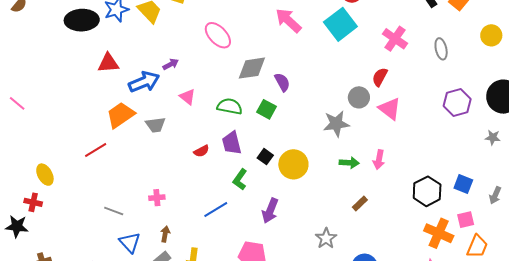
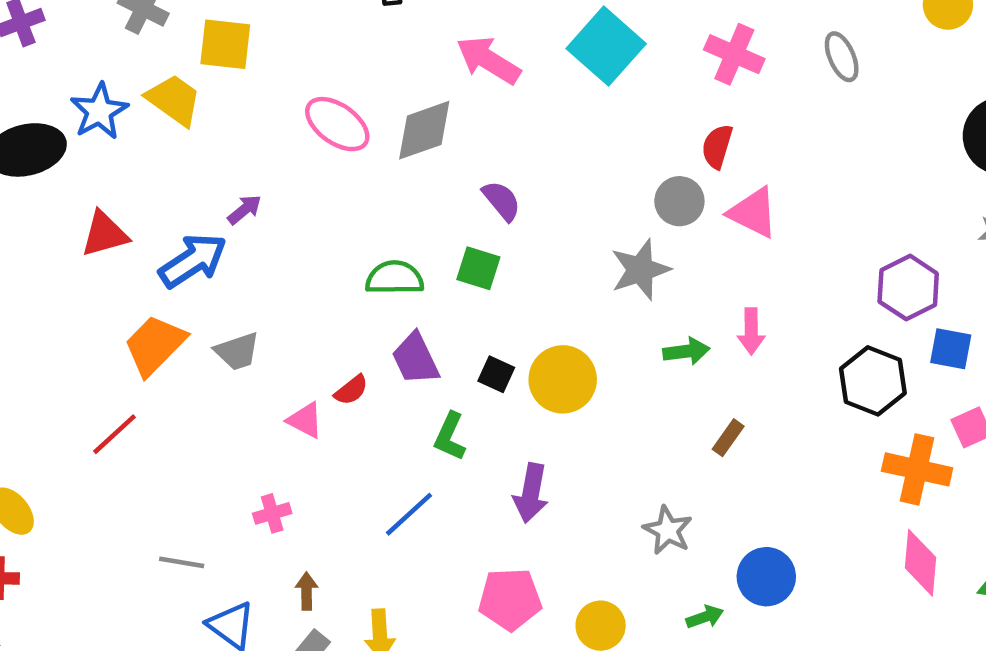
gray diamond: (252, 68) -> (424, 130), moved
pink triangle: (187, 97) -> (305, 420), moved
purple hexagon: (457, 102) -> (908, 288), moved

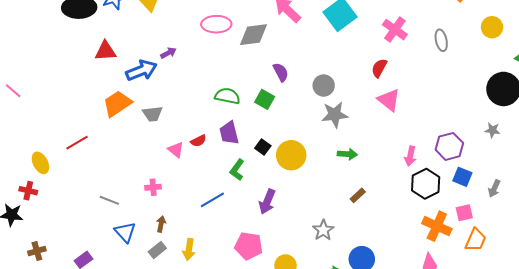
pink ellipse: (337, 124) -> (216, 24), turned -48
gray circle: (679, 201) -> (324, 85), moved
pink arrow: (751, 331) -> (410, 156), moved
red line: (115, 434) -> (77, 143), moved

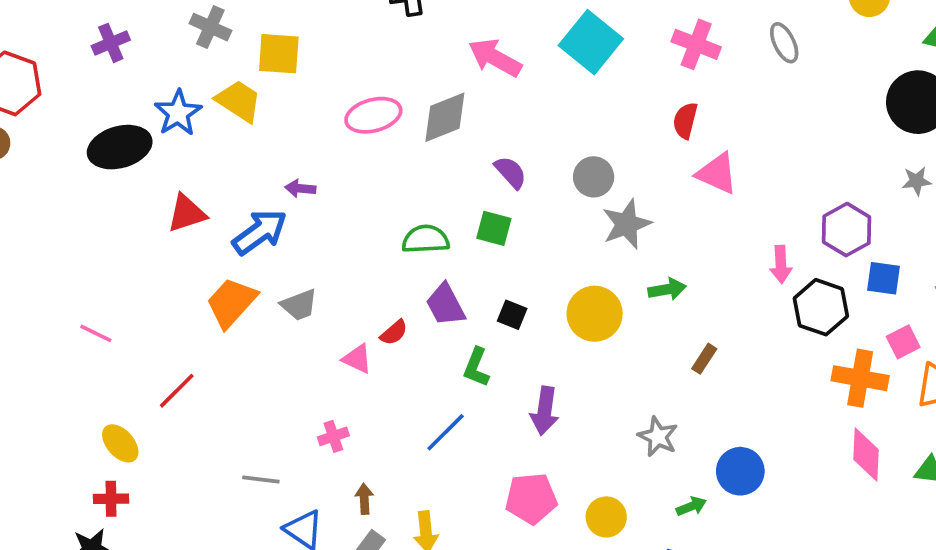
purple arrow: (168, 53) -> (300, 188), turned -133
pink line: (13, 91) -> (96, 333), moved
yellow circle: (291, 155) -> (595, 314), moved

